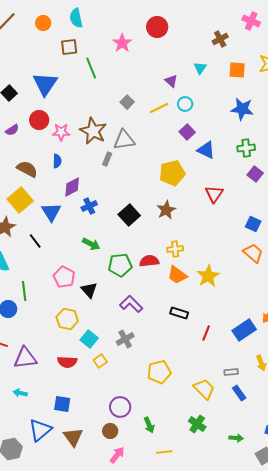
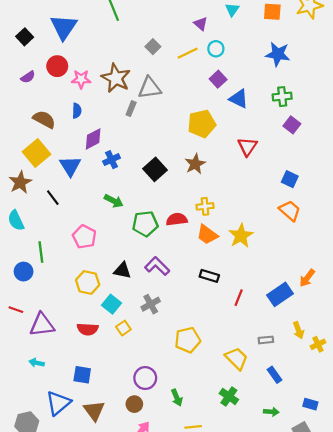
black triangle: (89, 290) -> (122, 270), moved, turned -36
blue rectangle: (239, 393) -> (275, 375), moved

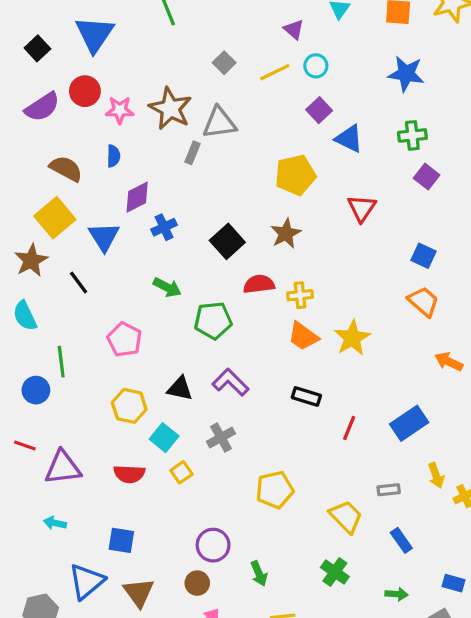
purple semicircle: (28, 77) -> (42, 107), size x1.6
red semicircle: (177, 219) -> (259, 284), moved
orange arrow: (307, 278) -> (449, 362), moved, turned 78

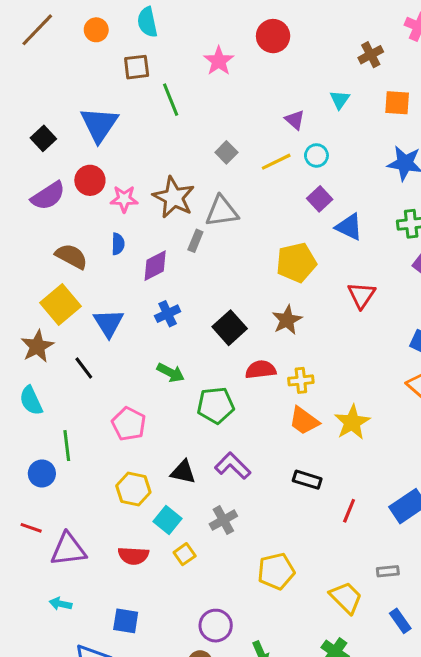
purple diamond: (137, 197) -> (155, 266), moved

